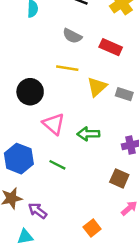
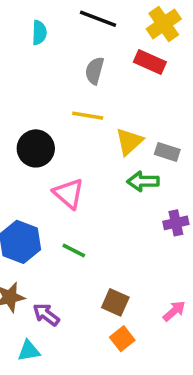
gray semicircle: (72, 36) -> (95, 71), turned 78
red rectangle: (111, 47) -> (150, 62), moved
green arrow: (88, 134) -> (143, 181), moved
brown square: (119, 178) -> (115, 302), moved

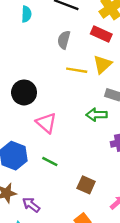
yellow line: (88, 116) -> (77, 70), moved
yellow triangle: (129, 142) -> (102, 64), moved
brown square: (115, 302) -> (86, 185), moved

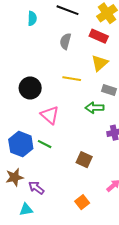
yellow line: (77, 70) -> (72, 79), moved
green line: (50, 161) -> (45, 144), moved
brown square: (86, 185) -> (84, 160), moved

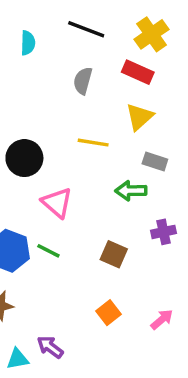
brown square: (84, 160) -> (114, 254), moved
purple arrow: (36, 188) -> (50, 347), moved
orange square: (82, 202) -> (109, 313), moved

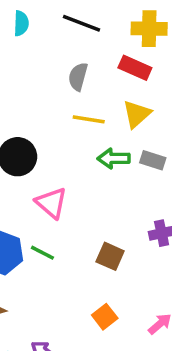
yellow cross: (152, 34) -> (149, 29), turned 36
cyan semicircle: (28, 43) -> (21, 23), moved
yellow line: (93, 143) -> (89, 119), moved
green arrow: (131, 191) -> (114, 158), moved

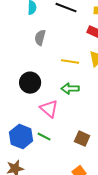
gray semicircle: (78, 77) -> (40, 38), moved
green arrow: (114, 158) -> (70, 89), moved

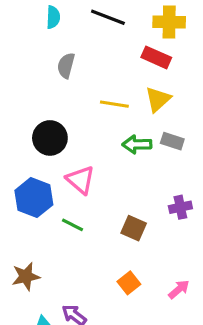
green arrow: (70, 89) -> (137, 144), moved
blue hexagon: (21, 137) -> (34, 198), moved

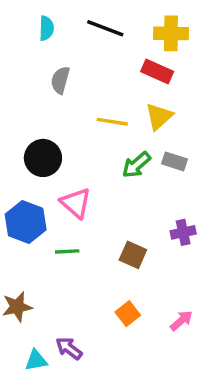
green arrow: (137, 144) -> (136, 165), turned -40
green line: (72, 225) -> (67, 251), turned -30

